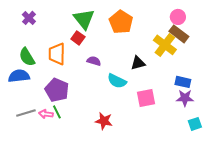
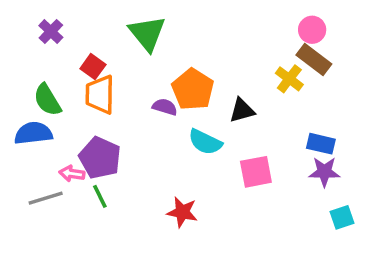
orange pentagon: (121, 22) -> (193, 89), moved
red square: (78, 38) -> (93, 67), moved
yellow cross: (165, 45) -> (289, 79), size x0.7
pink arrow: (46, 114) -> (72, 174), moved

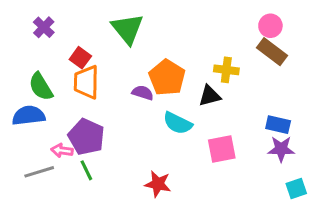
yellow cross: (289, 79) -> (226, 70), moved, turned -30

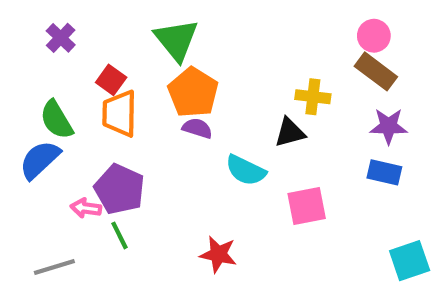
orange pentagon: (167, 77) -> (193, 92), moved
blue semicircle: (29, 116) -> (40, 160), turned -36
purple star: (281, 149) -> (389, 126), moved
gray line: (39, 172) -> (54, 267), moved
cyan square: (296, 189) -> (410, 261), size x1.4

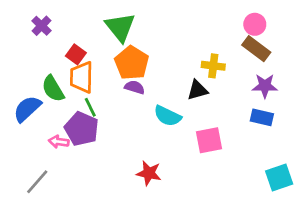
green semicircle: (56, 120) -> (53, 89), moved
green line: (120, 235) -> (90, 107), moved
gray line: (54, 267) -> (37, 182), turned -32

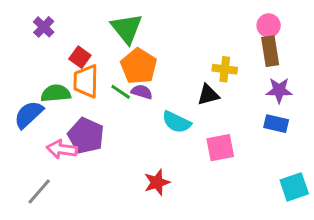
brown rectangle: (256, 49) -> (270, 51), turned 44
green semicircle: (53, 89) -> (56, 93), turned 116
green line: (90, 107) -> (121, 92), moved, turned -30
pink arrow: (59, 142) -> (62, 149), size x1.4
red star: (149, 173) -> (157, 182), turned -30

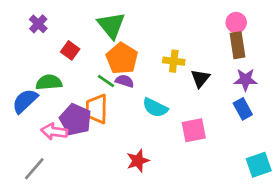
yellow cross: (225, 69) -> (174, 61), moved
orange trapezoid: (86, 81) -> (97, 109), moved
black triangle: (208, 95) -> (200, 78), moved, turned -36
blue rectangle: (276, 124) -> (243, 109), turned 48

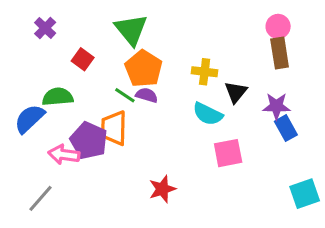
purple star: (245, 80) -> (276, 106), moved
cyan semicircle: (155, 108) -> (208, 114), moved

